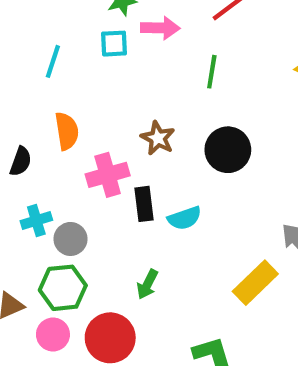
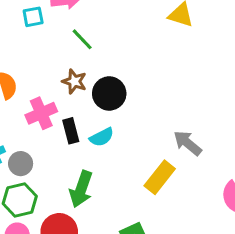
green line: (212, 72) -> (82, 39), moved, turned -45
black circle: (228, 150) -> (109, 93), moved
green arrow: (147, 284) -> (81, 189), size x1.6

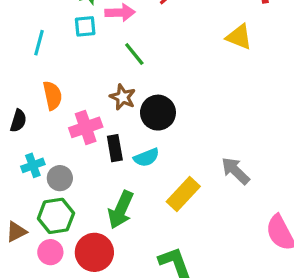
yellow rectangle: (160, 177) -> (183, 194), moved

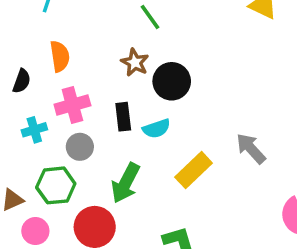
pink cross: (86, 127) -> (72, 105), moved
gray circle: (60, 178) -> (80, 147), moved
pink circle: (50, 252) -> (35, 231), moved

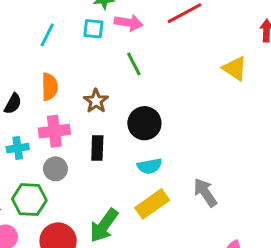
brown star: (135, 62) -> (96, 101), moved
cyan semicircle: (156, 129) -> (150, 166), moved
green arrow: (126, 183) -> (104, 225), moved

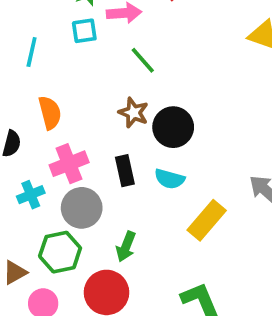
brown star: (96, 101) -> (134, 113), moved
cyan semicircle: (150, 166) -> (170, 179), moved, turned 40
gray circle: (55, 169) -> (82, 208), size x1.4
green arrow: (104, 225) -> (126, 247), moved, size x0.7

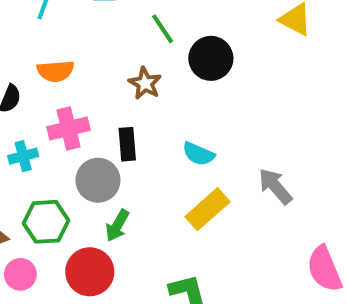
orange semicircle: (50, 113) -> (56, 71), turned 92
black circle: (173, 127) -> (211, 58), moved
cyan semicircle: (170, 179) -> (199, 154), moved
gray circle: (82, 208) -> (98, 180), moved

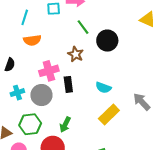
orange semicircle: (56, 71) -> (32, 40), moved
pink cross: (69, 129) -> (49, 71), moved
gray circle: (98, 180) -> (41, 95), moved

